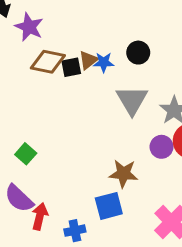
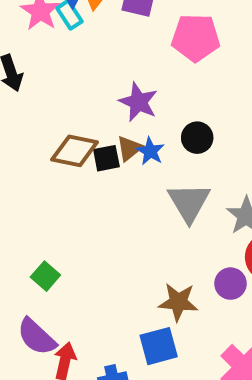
purple star: (29, 27) -> (138, 102), moved
blue star: (104, 62) -> (150, 151), turned 30
purple circle: (161, 147) -> (230, 284), moved

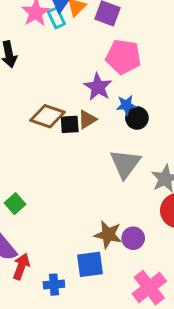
pink pentagon: (196, 38) -> (123, 57), moved
blue star: (150, 151) -> (126, 105), moved, turned 30
purple circle: (230, 284) -> (133, 238), moved

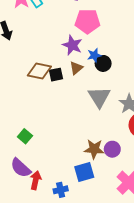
brown triangle: (87, 119) -> (76, 68), moved

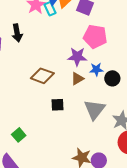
purple star: (72, 45) -> (77, 57), turned -30
black circle: (103, 63) -> (112, 78), moved
black square: (56, 75) -> (57, 105), moved

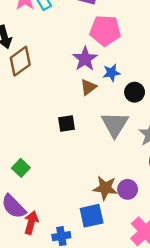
purple star: (77, 57) -> (85, 59), turned -30
brown diamond: (42, 76) -> (20, 61), moved, turned -50
black circle: (112, 78) -> (135, 92), moved

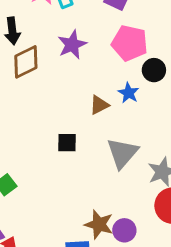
purple star: (85, 59) -> (72, 45), moved
blue star: (111, 73) -> (129, 93), turned 30
black circle: (135, 92) -> (154, 70), moved

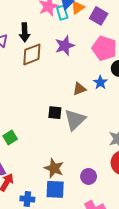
gray triangle: (122, 153) -> (75, 120), moved
brown star: (99, 224) -> (54, 168), moved

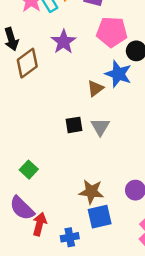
blue star: (100, 82) -> (118, 74), size x1.5
gray triangle: (75, 120) -> (100, 127), size x0.7

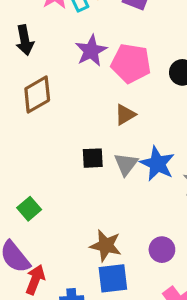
pink pentagon: (112, 32) -> (131, 63), moved
brown diamond: (27, 63) -> (37, 95), moved
blue star: (118, 74) -> (157, 164), moved

